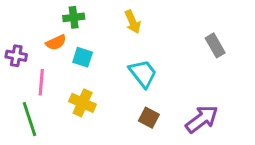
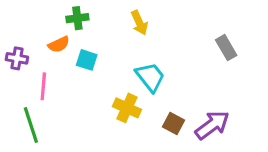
yellow cross: (83, 103) -> (127, 108), moved
brown square: (149, 118) -> (173, 123), moved

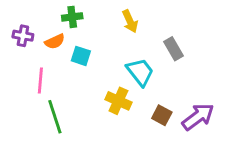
gray rectangle: (226, 48) -> (173, 49), moved
purple cross: (17, 58) -> (23, 36), moved
green line: (31, 125) -> (55, 117), moved

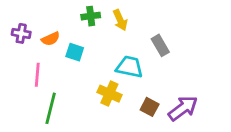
green cross: (72, 17) -> (91, 16), moved
cyan trapezoid: (140, 72) -> (129, 67), turned -40
green line: (55, 117) -> (51, 108), turned 32

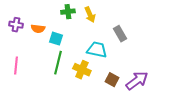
orange semicircle: (51, 39) -> (38, 29), turned 32
pink line: (37, 75) -> (16, 66), moved
green line: (51, 108) -> (58, 63), moved

